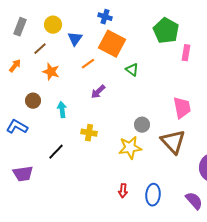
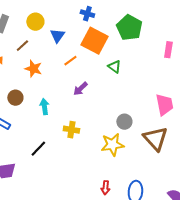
green pentagon: (166, 31) -> (129, 28), moved

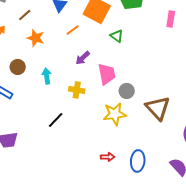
pink trapezoid: (164, 105) -> (107, 74), moved
yellow cross: (71, 130) -> (77, 90), moved
black line: (38, 149) -> (56, 120), moved
red arrow: (105, 188) -> (108, 157), turned -96

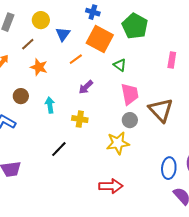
pink rectangle: (171, 19) -> (172, 60), moved
pink trapezoid: (107, 74) -> (130, 94), moved
brown triangle: (158, 108) -> (161, 110), moved
red arrow: (108, 157) -> (111, 186), size x1.6
blue ellipse: (138, 161) -> (169, 168), moved

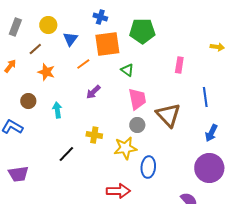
green pentagon: (135, 26) -> (142, 31), turned -30
orange square: (100, 39) -> (107, 44), turned -36
yellow cross: (80, 119) -> (94, 135), moved
blue ellipse: (169, 168) -> (148, 167), moved

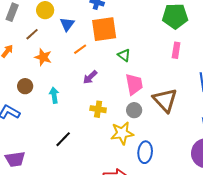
green pentagon: (142, 31) -> (175, 16), moved
yellow cross: (94, 135) -> (98, 109), moved

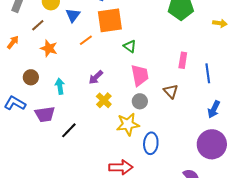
pink rectangle: (176, 50) -> (183, 60), moved
purple arrow: (90, 77) -> (96, 77), moved
brown triangle: (165, 100) -> (171, 91), size x0.6
yellow cross: (98, 109) -> (104, 100), turned 35
purple trapezoid: (15, 159) -> (45, 114), moved

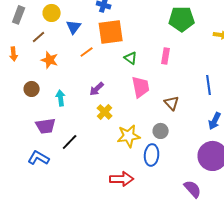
orange arrow: (13, 42) -> (14, 54), turned 136
pink rectangle: (183, 60) -> (166, 56), moved
gray circle: (140, 101) -> (161, 131), moved
blue L-shape: (15, 103) -> (39, 158), moved

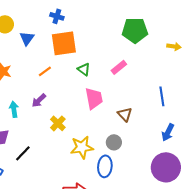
orange line: (87, 52) -> (45, 71), moved
pink rectangle: (166, 56) -> (119, 67), turned 42
purple arrow: (97, 89) -> (39, 100), moved

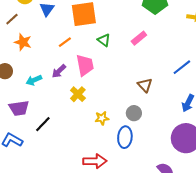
blue line: (162, 96) -> (182, 67), turned 60
pink trapezoid: (94, 98) -> (85, 65), moved
cyan arrow: (14, 109) -> (34, 80), turned -105
yellow star: (82, 147) -> (102, 118), size x0.6

